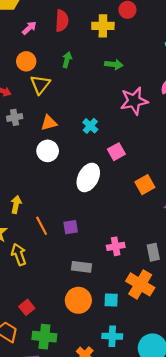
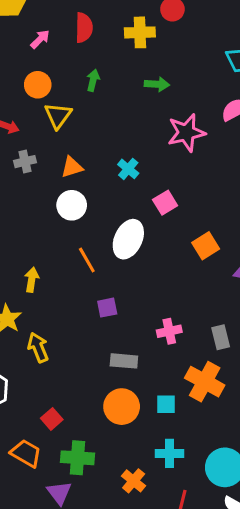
orange line: (42, 226) -> (87, 260), moved

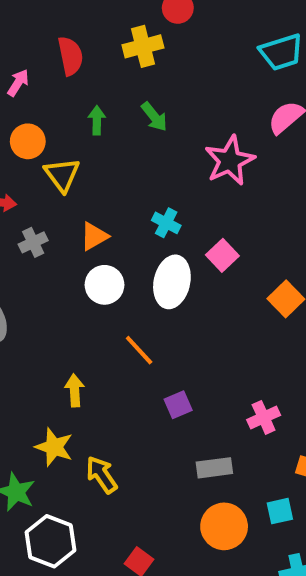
green arrow: (157, 84) -> (154, 117), moved, turned 60
white ellipse: (128, 239) -> (172, 282), moved

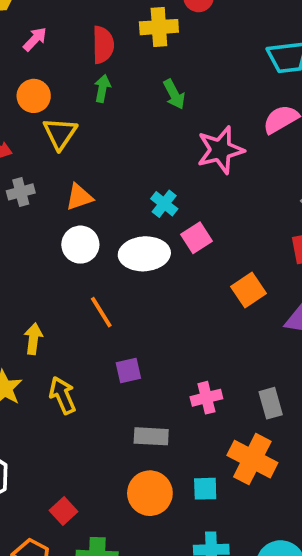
red semicircle: (70, 56) -> (103, 45), moved
green arrow: (154, 117) -> (174, 94), moved
cyan cross: (166, 223) -> (164, 204), moved
white ellipse: (172, 282) -> (144, 254), turned 63
yellow arrow: (102, 475) -> (62, 395), moved

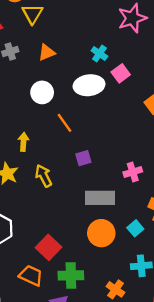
white circle: (80, 245) -> (42, 92), moved
gray rectangle: (151, 436) -> (100, 198), size x1.4
cyan square: (205, 489) -> (135, 228), turned -35
red square: (64, 511) -> (48, 247), size x1.5

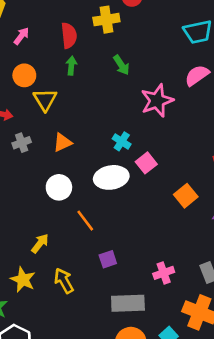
yellow arrow: (23, 142) -> (40, 243), turned 36

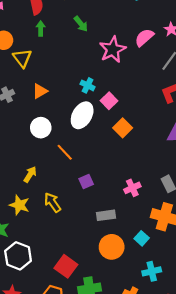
pink semicircle: (197, 75) -> (144, 37), moved
white ellipse: (111, 177) -> (82, 115), turned -45
orange square: (186, 196) -> (123, 128), moved
gray rectangle: (128, 303) -> (106, 215), size x0.7

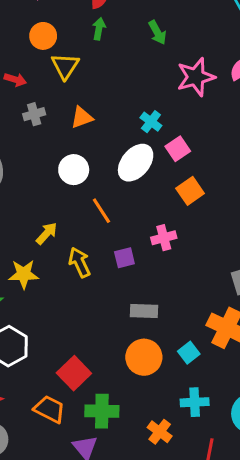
pink cross: (132, 188) -> (164, 238), moved
yellow arrow: (52, 202) -> (80, 262), moved
yellow star: (19, 205) -> (24, 274), turned -30

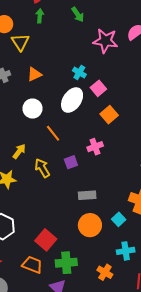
pink star: (196, 77) -> (105, 41), turned 30

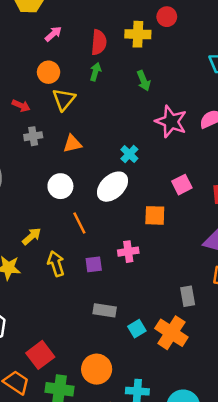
pink square: (98, 88) -> (182, 185), moved
orange square: (109, 115) -> (155, 215), turned 30
cyan square: (119, 219) -> (137, 329), moved
orange circle: (90, 225) -> (97, 369), moved

